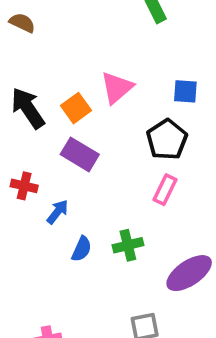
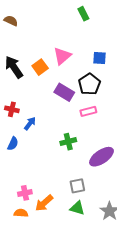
purple rectangle: (80, 154) -> (64, 92), moved
pink rectangle: (165, 190) -> (88, 111), turned 49
blue semicircle: (82, 249) -> (13, 144), moved

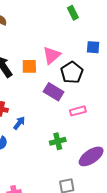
blue square: (99, 58) -> (93, 47), moved
orange square: (40, 67) -> (29, 66), turned 35
black pentagon: (89, 84) -> (72, 72), moved

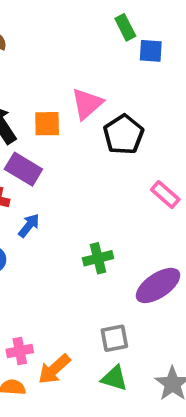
blue square: (93, 47) -> (151, 51), moved
purple rectangle: (54, 92) -> (23, 169), moved
pink rectangle: (78, 111) -> (165, 195), moved, turned 56

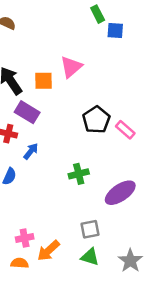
black pentagon: (123, 135) -> (96, 120), moved

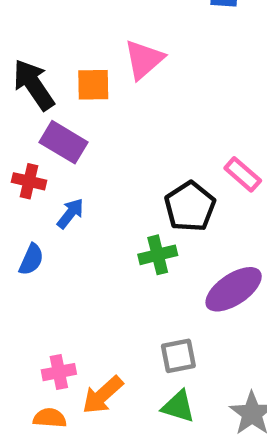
black pentagon: (96, 120) -> (190, 207), moved

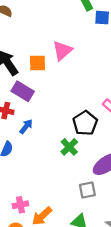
green cross: (158, 255) -> (69, 147), turned -30
gray square: (178, 356) -> (87, 190), moved

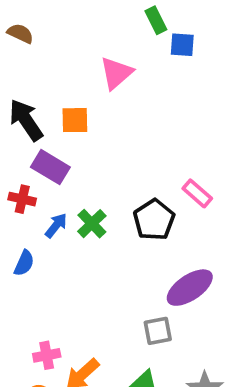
pink triangle: (62, 50) -> (116, 73), moved
green cross: (69, 147) -> (92, 224), moved

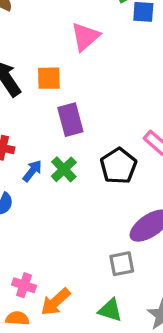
purple rectangle: (50, 167) -> (70, 120), moved, turned 44
pink cross: (47, 355) -> (24, 285), turned 30

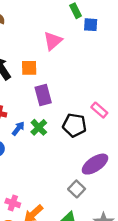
black pentagon: (118, 166) -> (74, 125), turned -30
gray square: (122, 264) -> (77, 189), turned -35

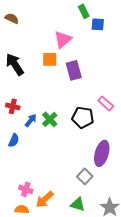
orange square: (29, 68) -> (50, 59), moved
purple rectangle: (43, 95) -> (74, 70), moved
purple ellipse: (95, 164) -> (102, 153), turned -40

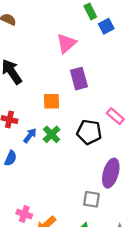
blue square: (98, 24) -> (106, 26), turned -32
orange square: (50, 59) -> (52, 101), moved
gray square: (85, 176) -> (91, 199), turned -35

